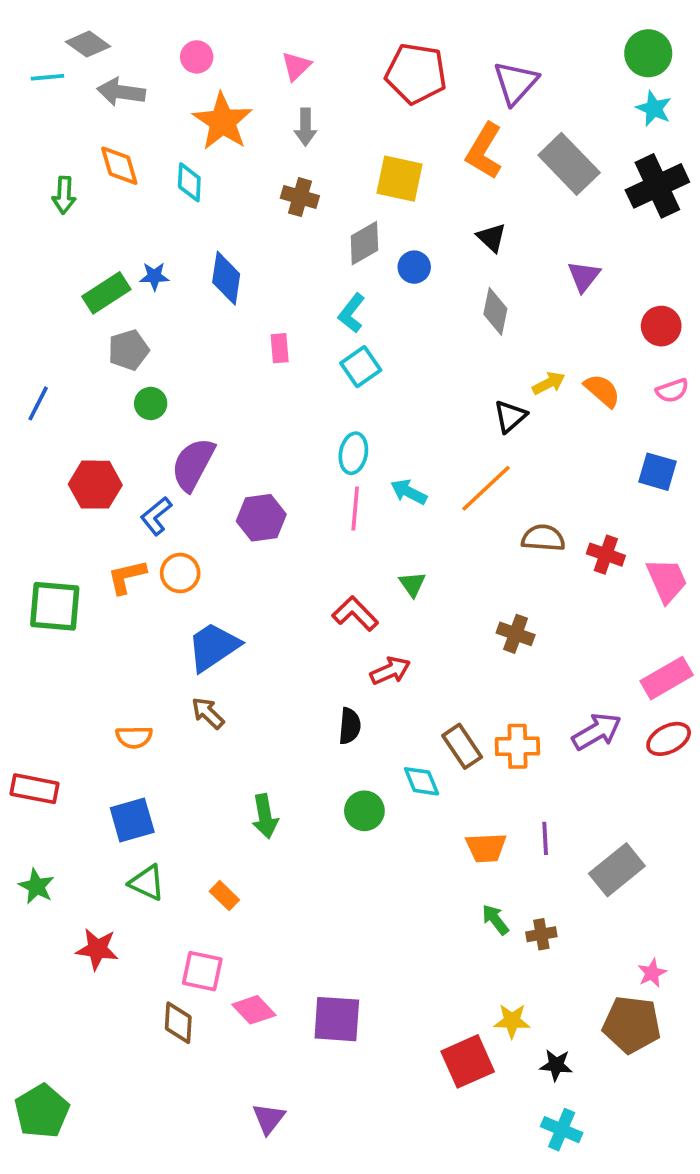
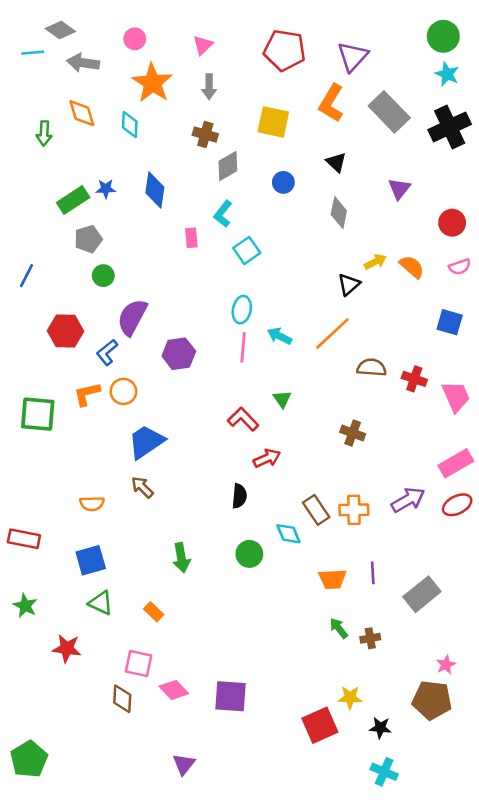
gray diamond: (364, 243) -> (228, 166), moved
cyan L-shape: (352, 313) -> (223, 214), moved

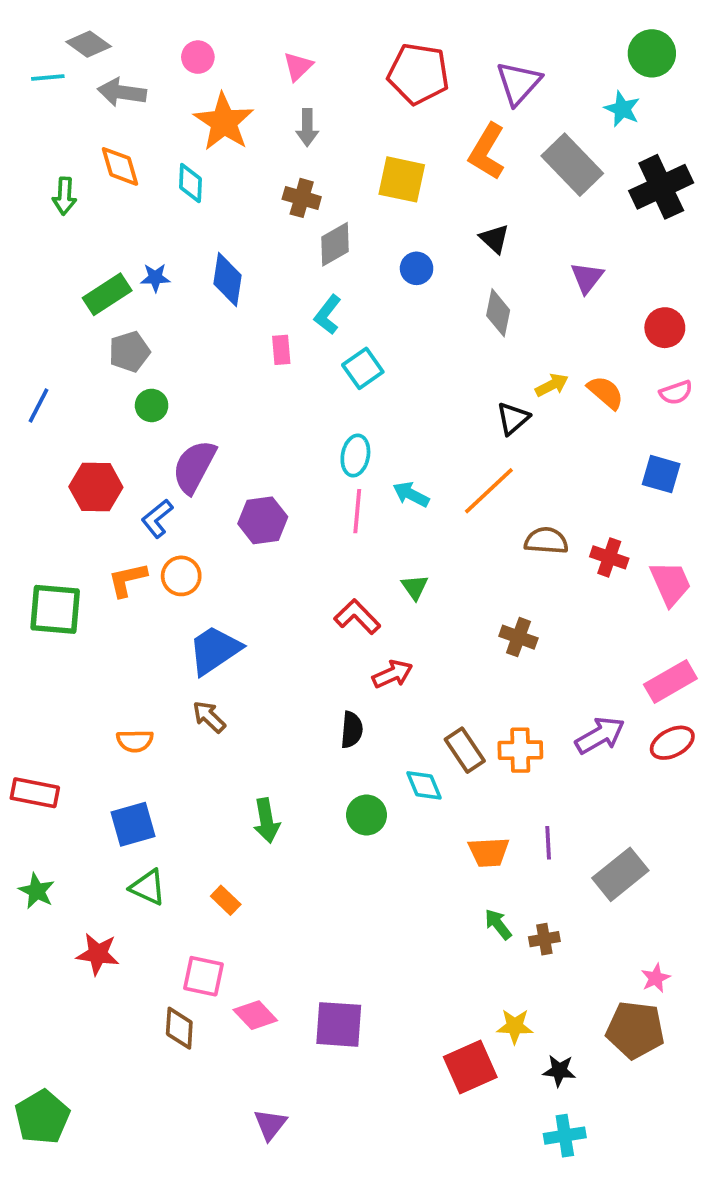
cyan star: (447, 74) -> (622, 109), moved
cyan cross: (384, 772) -> (565, 1136), turned -32

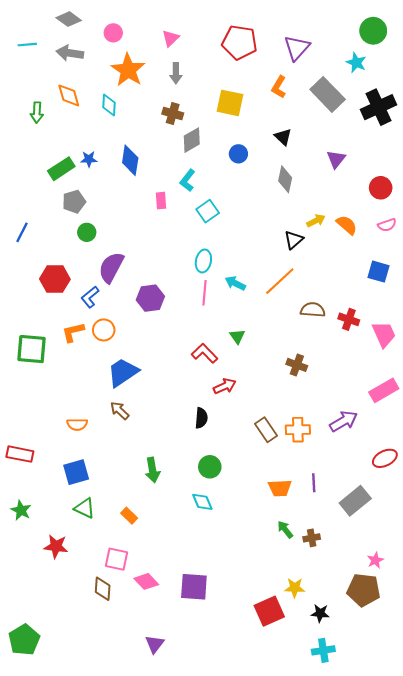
gray diamond: (89, 44) -> (69, 19), moved
orange L-shape: (487, 152) -> (279, 87), size x0.7
red ellipse: (672, 743) -> (385, 458), moved
cyan diamond: (424, 785) -> (202, 502), moved

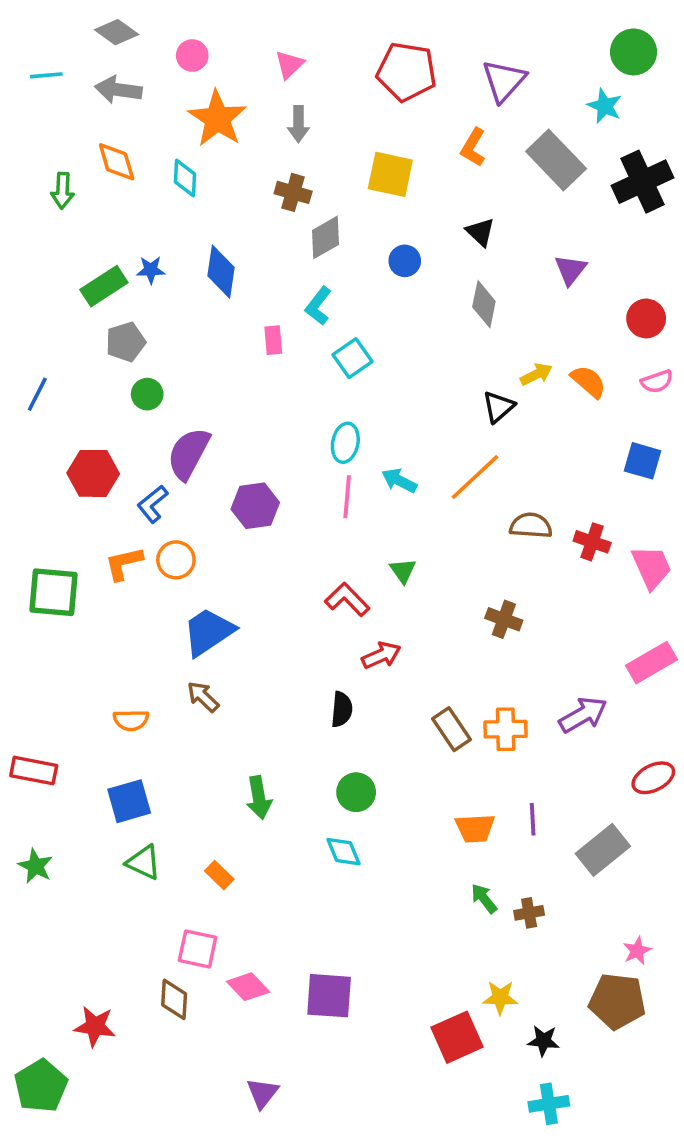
red star: (56, 546) -> (95, 1026), moved

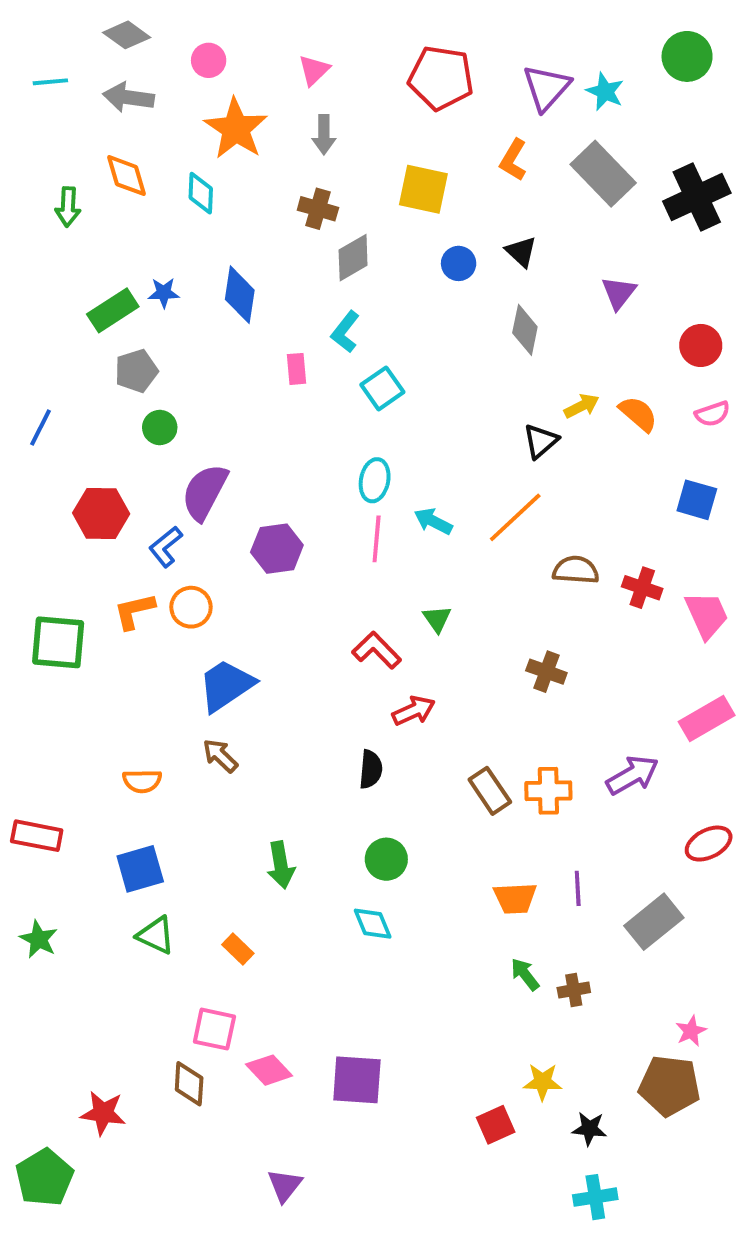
cyan star: (605, 106) -> (605, 92), moved
blue circle: (405, 261) -> (459, 263), moved
red square: (457, 1037) -> (496, 1125), size x0.7

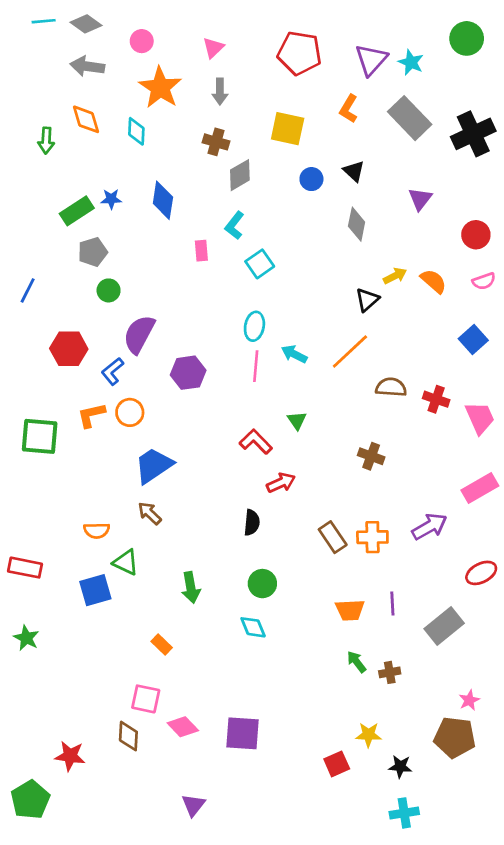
cyan line: (50, 82) -> (44, 21), moved
blue square: (697, 500) -> (473, 340), turned 32
green triangle: (156, 935) -> (126, 562), moved

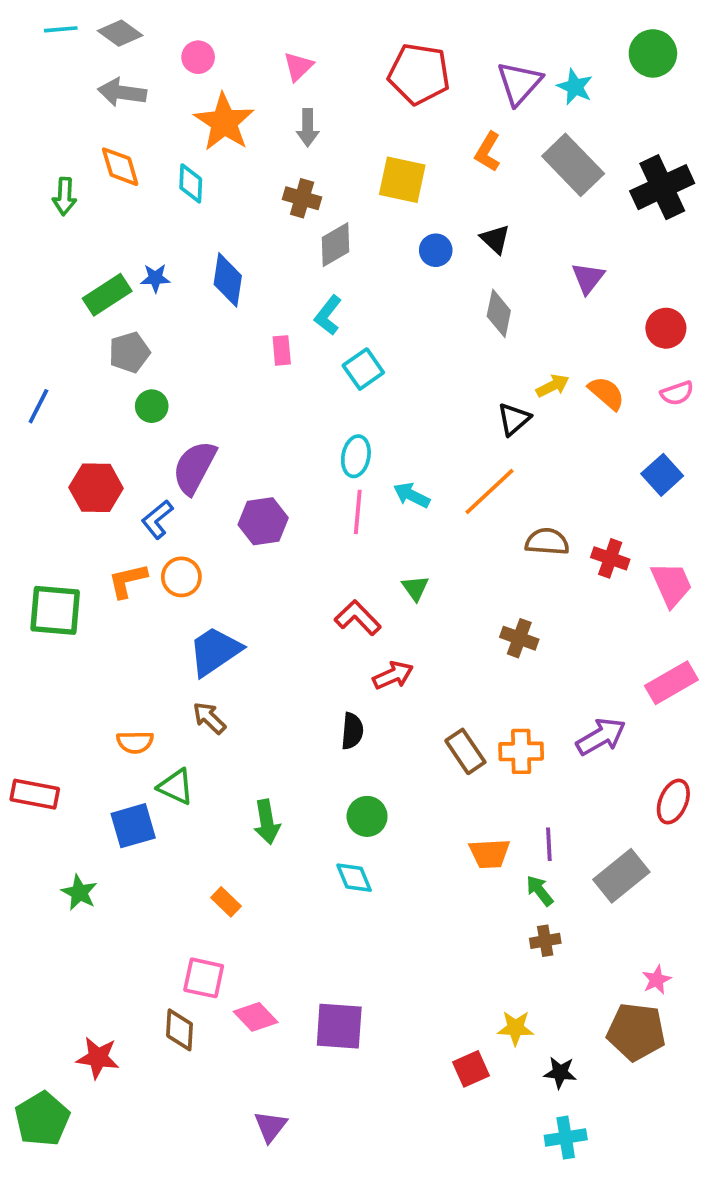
red ellipse: (481, 573) -> (673, 802), turned -40
green star: (26, 638) -> (79, 893), moved
green arrow: (357, 662) -> (540, 891), moved

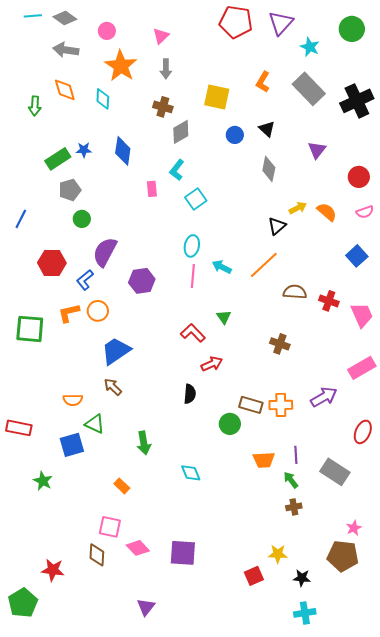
red pentagon: (419, 74) -> (236, 22), moved
purple triangle: (519, 83) -> (281, 23), moved
brown rectangle: (465, 751) -> (251, 405), turned -40
green circle: (367, 816) -> (230, 424), moved
gray rectangle: (621, 876) -> (335, 472), turned 72

